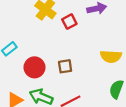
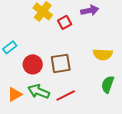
brown square: (65, 66) -> (61, 63), size x1.5

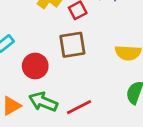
brown square: (61, 63) -> (72, 45), moved

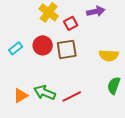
red circle: (35, 66) -> (43, 45), moved

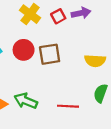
red square: (71, 23) -> (58, 16), moved
red line: (72, 97) -> (68, 106), moved, turned 30

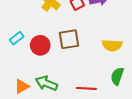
red circle: (24, 50) -> (40, 45), moved

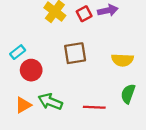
red circle: (40, 45) -> (31, 70), moved

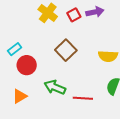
brown square: (75, 53) -> (66, 50), turned -35
green arrow: (50, 102) -> (55, 87), moved

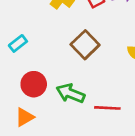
red circle: (27, 65) -> (34, 84), moved
orange triangle: (20, 96) -> (24, 117), moved

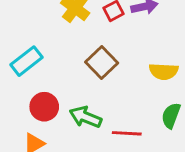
cyan rectangle: (18, 43) -> (27, 61), size x1.5

